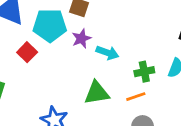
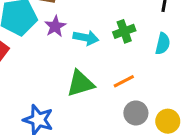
green cross: (144, 72) -> (124, 31), moved

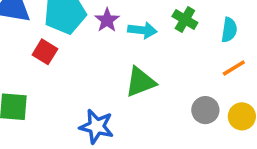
green cross: (124, 31) -> (185, 20), turned -35
orange line: (124, 81) -> (234, 68), moved

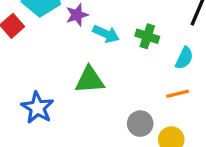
green cross: (185, 20) -> (147, 36), turned -30

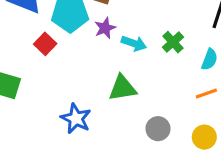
green cross: (147, 36) -> (173, 42), turned 35
gray circle: (140, 124) -> (158, 129), moved

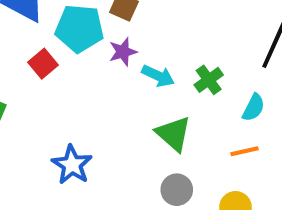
green triangle: (122, 88) -> (173, 134), moved, turned 44

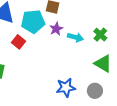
green triangle: (173, 134) -> (103, 64), moved
blue star: (72, 165) -> (66, 88), moved, turned -30

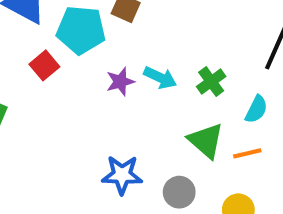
purple star: (56, 29) -> (120, 82), moved

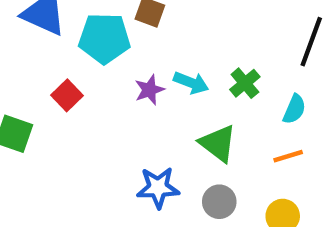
red square: (44, 65) -> (67, 95), moved
green triangle: (206, 141) -> (218, 143), moved

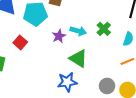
green triangle: (218, 143) -> (78, 59), moved
gray circle: (219, 202) -> (107, 86), moved

